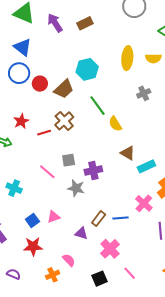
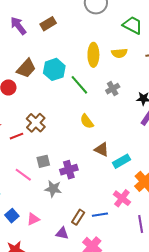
brown trapezoid: (64, 89) -> (26, 68), moved
green line: (98, 106) -> (79, 85), moved
blue square: (32, 220) -> (12, 216), moved

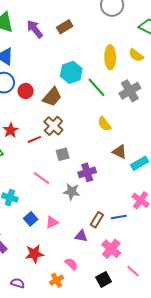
yellow semicircle: (119, 53) -> (136, 55), turned 42
brown trapezoid: (26, 68) -> (52, 97), moved
gray cross: (113, 89) -> (130, 91), size x1.5
gray square: (43, 161) -> (63, 154), moved

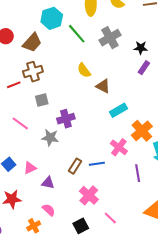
brown cross: (53, 126) -> (33, 72), turned 30
brown triangle: (120, 152) -> (103, 86), moved
purple triangle: (81, 236) -> (48, 183), moved

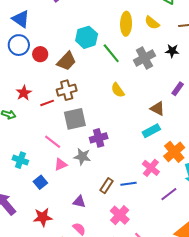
black star: (141, 48) -> (172, 51), moved
brown triangle: (103, 86) -> (157, 109), moved
gray square: (42, 100) -> (75, 119), size x1.6
pink triangle: (30, 168) -> (61, 164), moved
purple line: (138, 173) -> (169, 194), turned 60

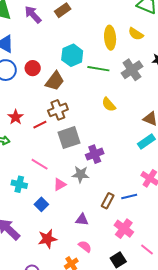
green line: (111, 53) -> (98, 69), turned -35
red circle: (40, 54) -> (33, 68), moved
pink line: (53, 142) -> (40, 164), moved

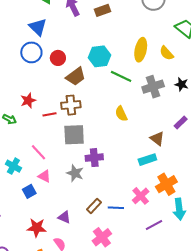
pink triangle: (60, 184) -> (44, 176), moved, turned 40
red star: (47, 239) -> (37, 228), moved

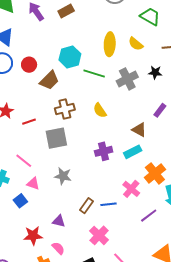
brown cross: (71, 105) -> (65, 109), moved
purple cross: (94, 158) -> (104, 151), moved

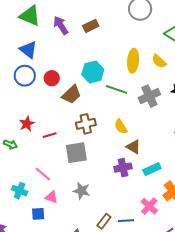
brown triangle: (139, 130) -> (133, 147), moved
blue square: (20, 201) -> (38, 214), turned 32

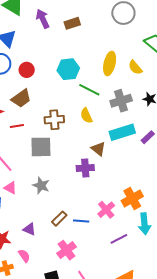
brown trapezoid: (71, 95) -> (21, 98), moved
yellow semicircle: (121, 127) -> (86, 116), moved
cyan rectangle: (152, 169) -> (122, 132), moved, size x1.4

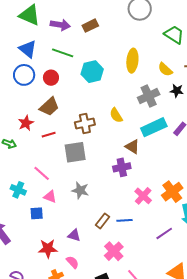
purple arrow: (43, 19) -> (60, 25), turned 132
yellow semicircle: (135, 67) -> (165, 69), moved
green line: (89, 90) -> (63, 53), moved
pink cross: (106, 210) -> (143, 196), moved

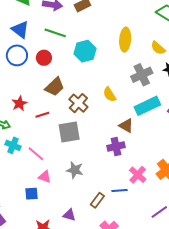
brown trapezoid: (49, 107) -> (55, 87), moved
brown cross: (85, 123) -> (78, 103), turned -36
cyan cross: (18, 190) -> (13, 145), moved
blue line: (125, 220) -> (120, 191), moved

